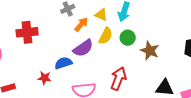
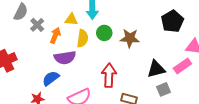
purple semicircle: (83, 48) -> (65, 58), turned 45

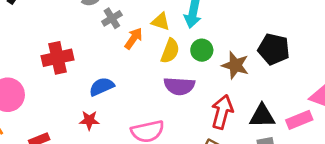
black pentagon: (172, 21) -> (274, 49), moved, turned 30
purple semicircle: (65, 58) -> (179, 86), moved
red arrow: (109, 75) -> (222, 112), moved
blue semicircle: (51, 78) -> (102, 87), moved

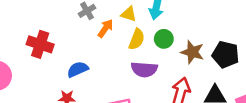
black pentagon: (274, 49) -> (225, 55), moved
red cross: (58, 58) -> (40, 44), turned 30

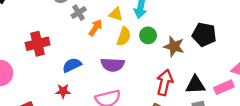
red cross: (40, 44) -> (38, 44), turned -30
black pentagon: (225, 55) -> (204, 35), moved
purple semicircle: (144, 69) -> (113, 65), moved

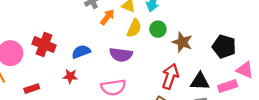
black pentagon: (204, 35) -> (224, 47), moved
red cross: (38, 44) -> (44, 45), moved, turned 30

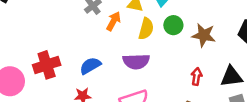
red cross: (44, 45) -> (47, 65), turned -30
red arrow: (170, 76) -> (197, 77), size x0.6

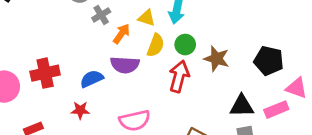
purple semicircle: (136, 61) -> (125, 65), moved
red arrow: (197, 77) -> (179, 76), moved, size x1.6

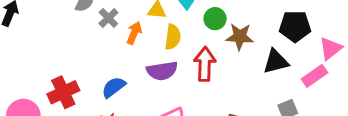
green circle: (185, 45) -> (215, 19), moved
purple semicircle: (125, 65) -> (162, 71), moved
pink triangle: (297, 88) -> (331, 48), turned -45
black triangle: (242, 106) -> (276, 62), moved

